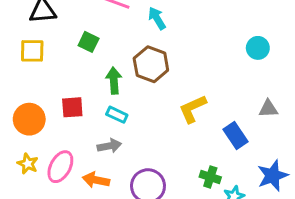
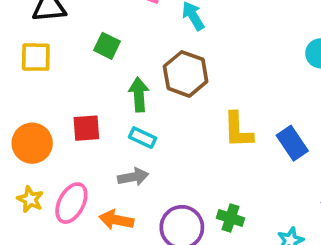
yellow L-shape: (193, 109) -> (238, 130), turned -68
blue rectangle: (236, 135) -> (292, 143), moved
green cross: (210, 177) -> (230, 218), moved

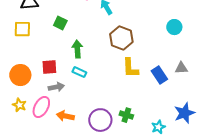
brown hexagon: (186, 74) -> (121, 38), moved
gray arrow: (133, 177) -> (56, 87), moved

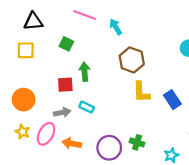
red square: (49, 67) -> (65, 85), moved
cyan rectangle: (79, 72) -> (87, 107), moved

